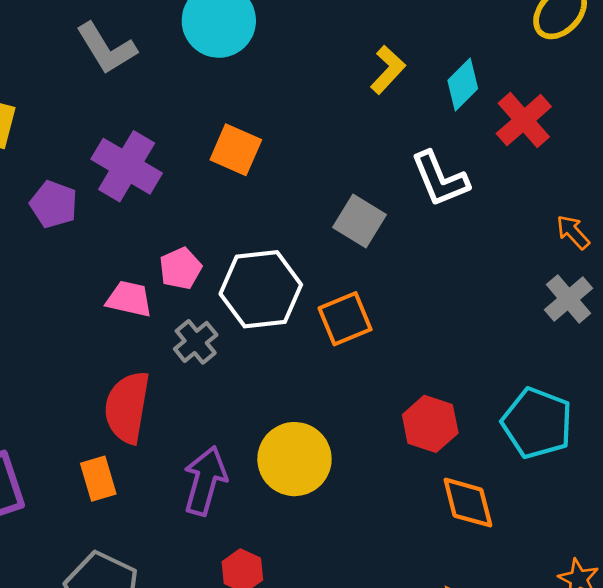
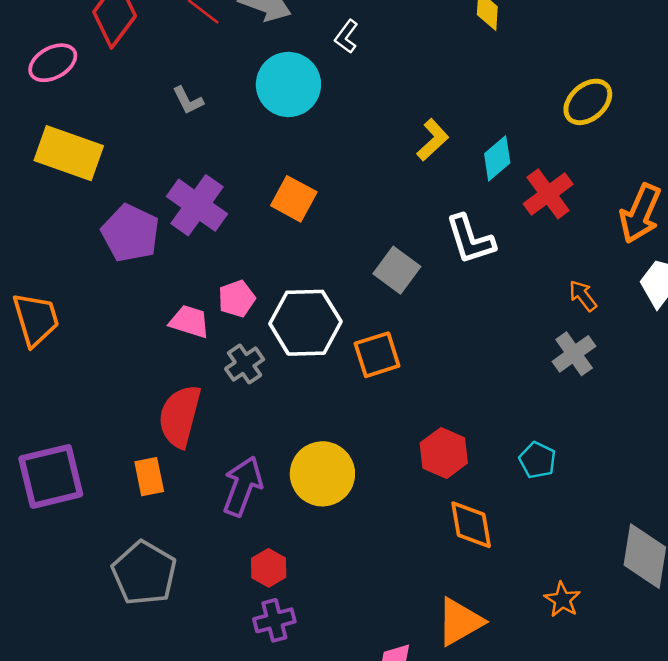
gray L-shape: (106, 48) -> (188, 100), size x0.6
purple pentagon: (54, 204) -> (130, 233), size x1.4
cyan pentagon: (537, 423) -> (538, 460), size x0.6

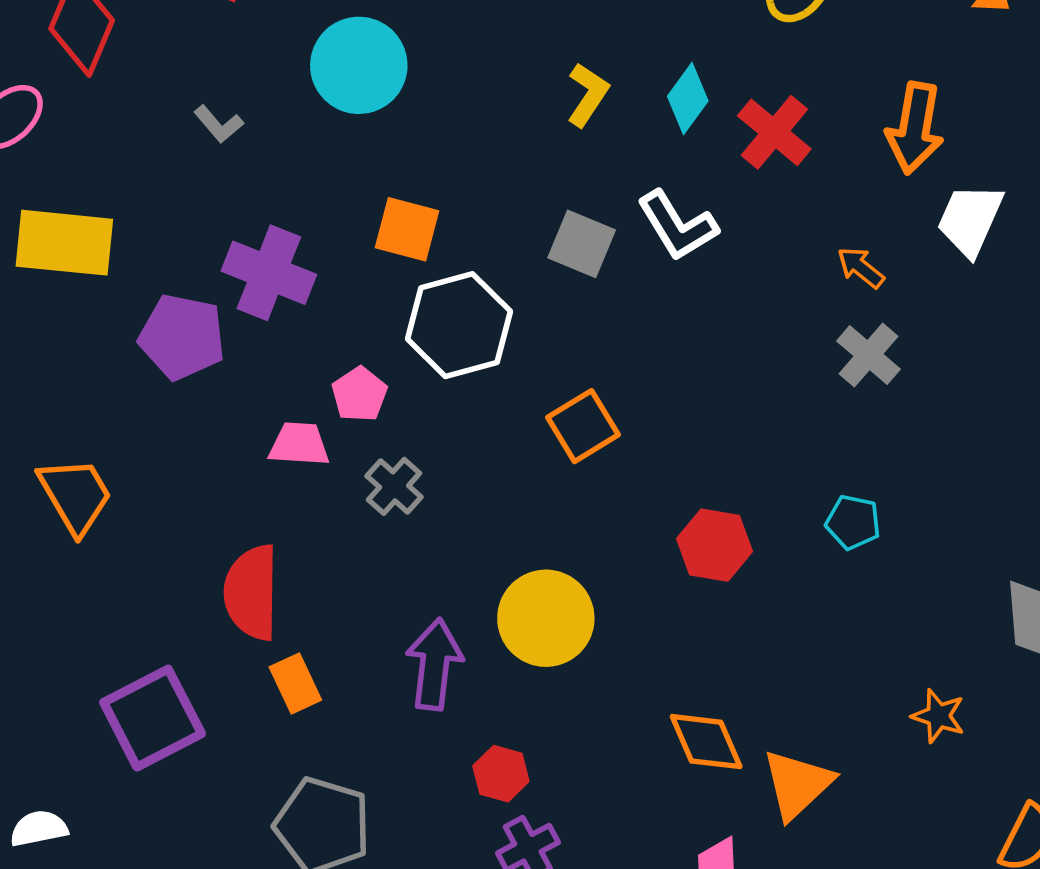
gray square: (397, 270) -> (582, 244), moved
white hexagon: (305, 323) -> (459, 325), moved
red semicircle: (180, 416) -> (252, 592), moved
orange diamond: (471, 525) -> (706, 742), moved

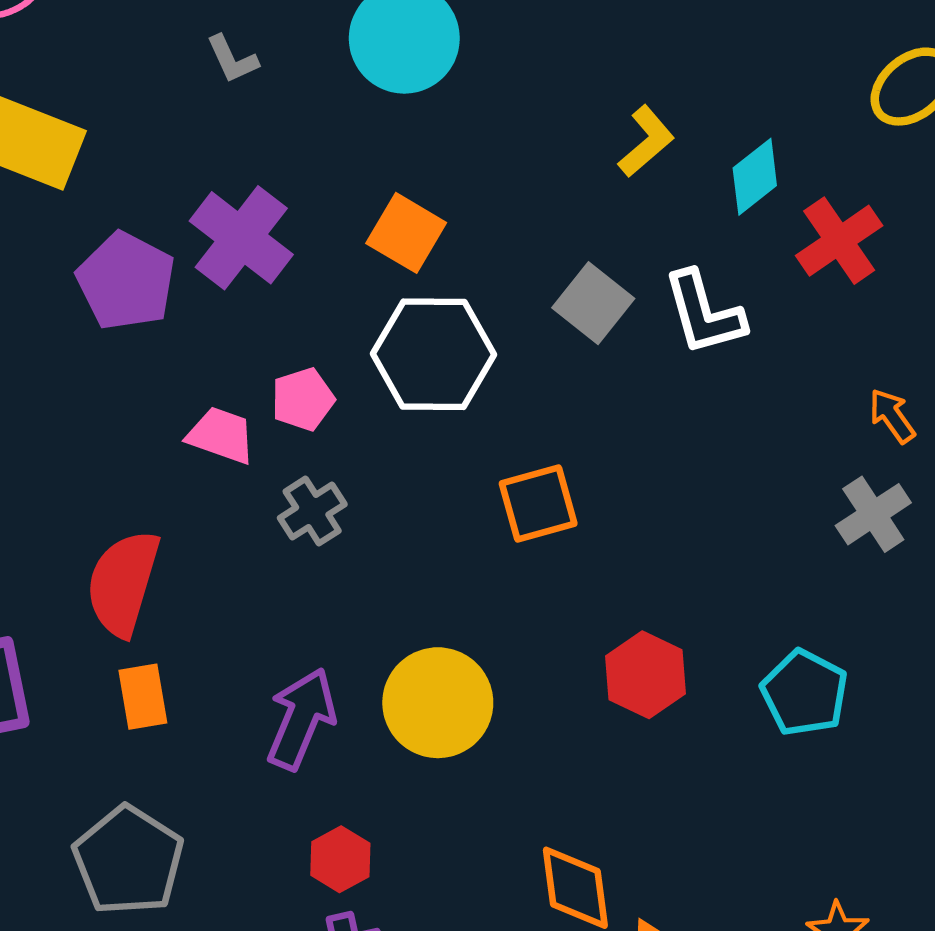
cyan pentagon: (853, 522) -> (805, 693), size x1.4

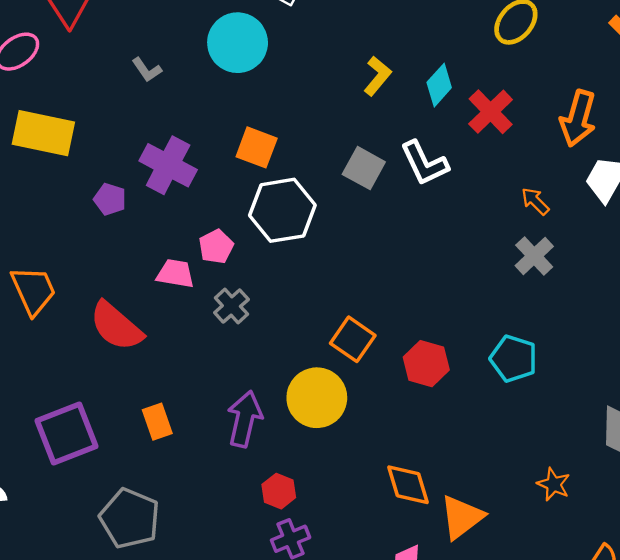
purple pentagon: (126, 281) -> (110, 199), size x0.6
orange square: (538, 503) -> (353, 339), moved, turned -30
red semicircle: (123, 583) -> (116, 326), moved, turned -56
gray pentagon: (128, 861) -> (130, 518), moved

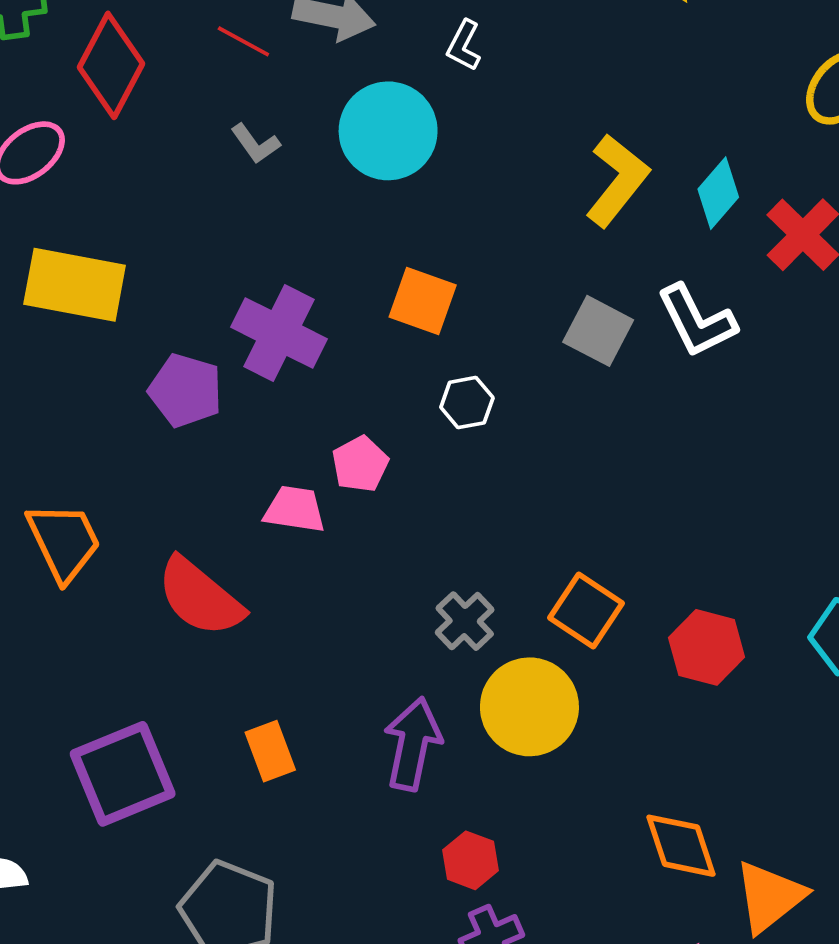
gray L-shape: (147, 70) -> (255, 144), moved
yellow L-shape: (377, 76) -> (617, 180), size x1.4
purple pentagon: (110, 199) -> (185, 390), size x1.4
white hexagon: (282, 210) -> (467, 403), size x0.5
gray cross: (231, 306) -> (465, 621), moved

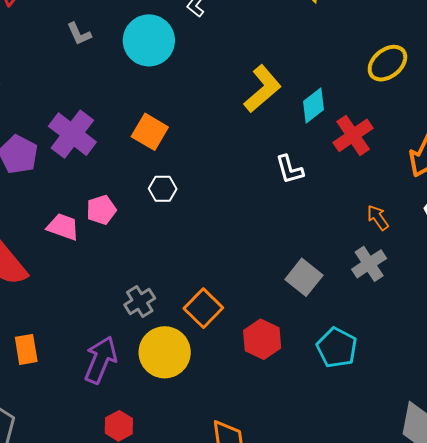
white L-shape: (697, 321) -> (290, 169), size x0.7
gray square: (598, 331) -> (304, 277), moved

